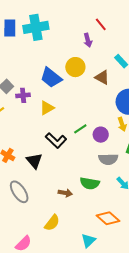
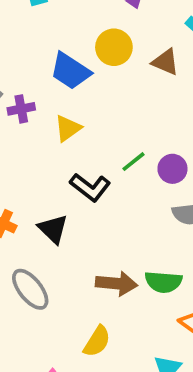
green semicircle: (90, 183) -> (163, 282), moved
brown arrow: (65, 193) -> (116, 283), size x1.5

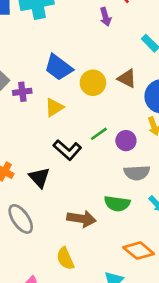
yellow circle: (114, 47) -> (93, 83), moved
brown triangle: (165, 62) -> (127, 78), moved
green semicircle: (163, 282) -> (117, 204), moved
yellow semicircle: (97, 341) -> (65, 259), turned 120

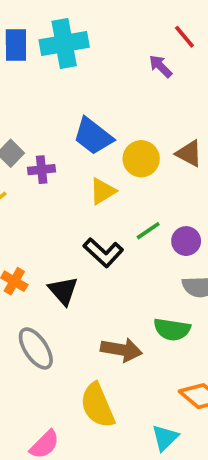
purple arrow: (105, 17) -> (161, 66), turned 150
yellow triangle: (54, 107) -> (103, 191), moved
yellow semicircle: (65, 259) -> (98, 405), size x1.4

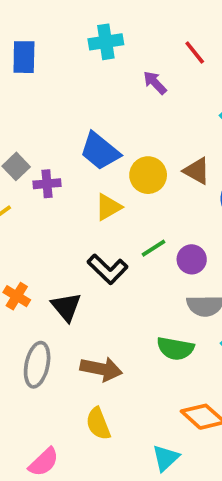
cyan cross: (64, 43) -> (106, 42), moved, size x0.7
purple arrow: (161, 66) -> (155, 83), moved
gray ellipse: (36, 348) -> (37, 365), turned 45
brown arrow: (121, 350) -> (101, 369), moved
yellow semicircle: (98, 405) -> (98, 424), size x0.7

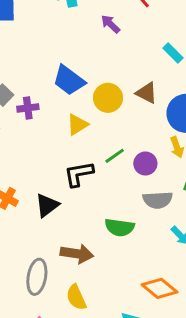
black L-shape: (108, 269) -> (79, 174), turned 128
black triangle: (66, 307) -> (47, 205), turned 35
green semicircle: (175, 348) -> (120, 227), moved
gray ellipse: (37, 365) -> (37, 277), moved

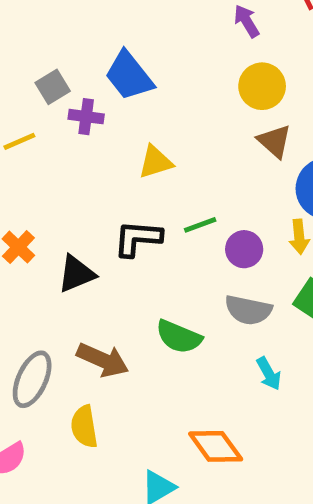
blue trapezoid: (69, 80) -> (129, 76), moved
yellow circle: (108, 98) -> (262, 86), moved

